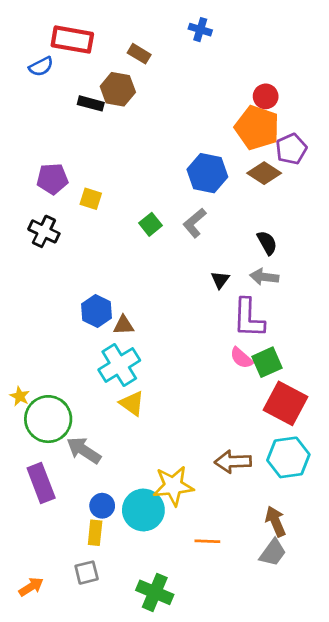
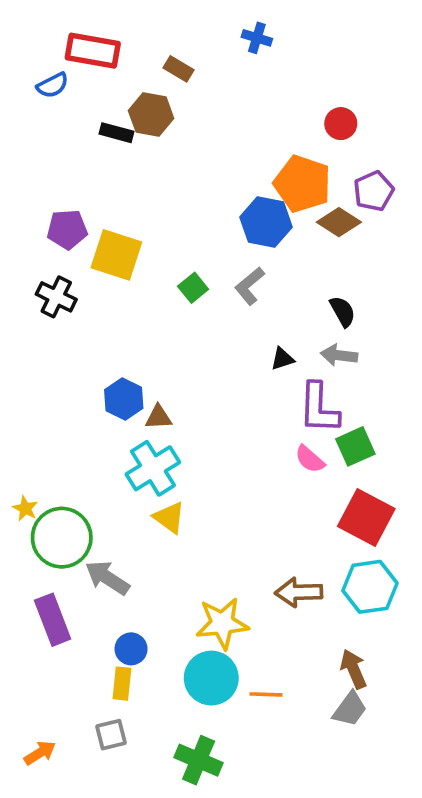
orange pentagon: (257, 128) -> (302, 184), moved
yellow square: (91, 199) -> (116, 255), size x1.8
black triangle: (220, 280) -> (282, 359), turned 36
green square: (267, 362) -> (355, 446), moved
cyan circle: (143, 510) -> (211, 678), moved

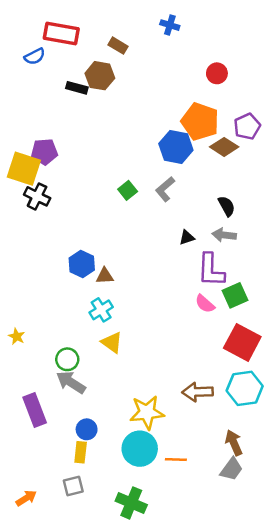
red circle: (341, 124) -> (217, 73), moved
yellow square: (116, 255) -> (24, 169), moved
cyan cross: (153, 468) -> (101, 310), size x0.7
green circle: (62, 538) -> (67, 359), moved, size x0.6

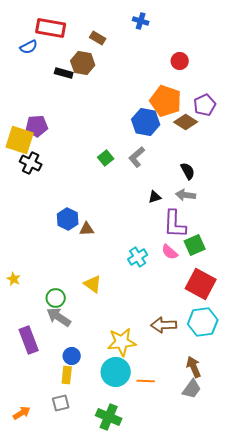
cyan cross: (101, 310) -> (138, 257), moved

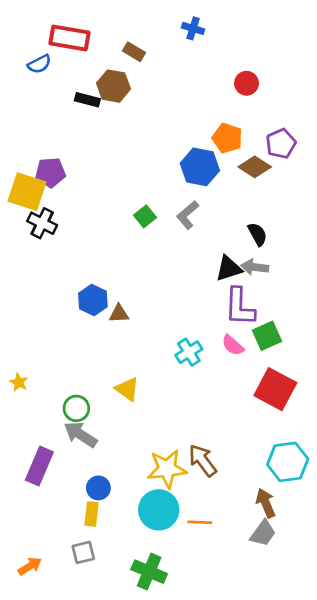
orange pentagon: (166, 101) -> (227, 138), size x0.7
black triangle: (155, 197) -> (229, 268), moved, size x1.5
cyan hexagon: (203, 322) -> (288, 462), moved
brown arrow: (164, 325) -> (203, 460), moved, turned 55
purple rectangle: (29, 340) -> (39, 466), turned 44

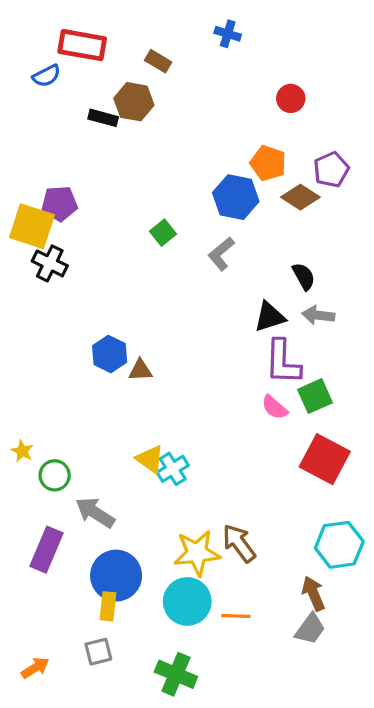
green square: (145, 216) -> (163, 233), moved
gray arrow: (255, 267) -> (318, 315), moved
cyan cross: (189, 352) -> (173, 469), moved
green circle: (76, 408) -> (55, 475), moved
blue circle: (98, 488) -> (116, 576), size x1.8

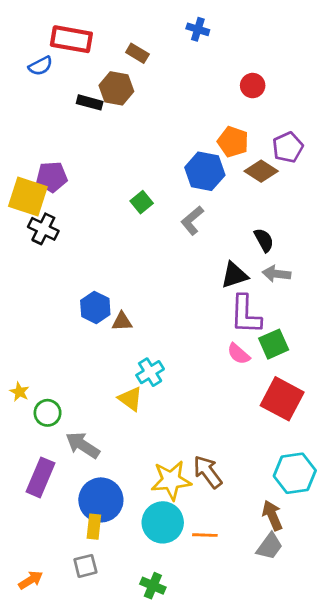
cyan cross: (173, 469) -> (150, 372), moved
green cross: (176, 674) -> (153, 586), size x0.7

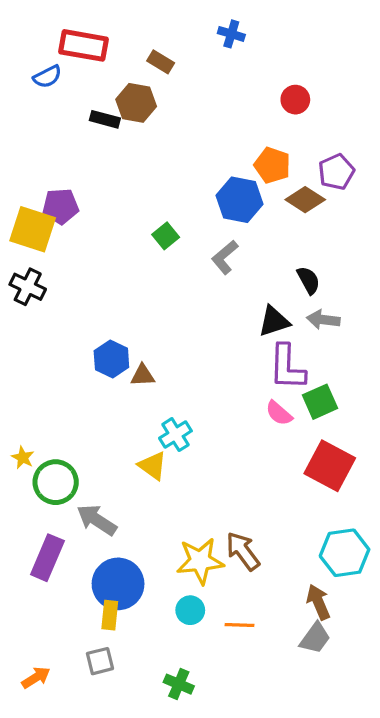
black cross: (43, 229) -> (28, 287), moved
green circle: (48, 413) -> (56, 482), size x1.4
cyan circle: (163, 522) -> (190, 610), size x0.6

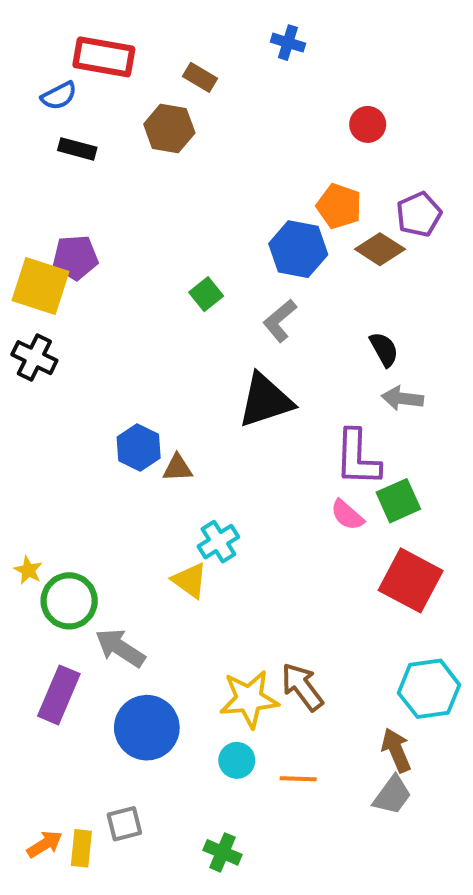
black rectangle: (105, 119) -> (77, 149), moved
black triangle: (274, 321) -> (265, 400), moved, size x1.4
yellow rectangle: (110, 615) -> (81, 848), moved

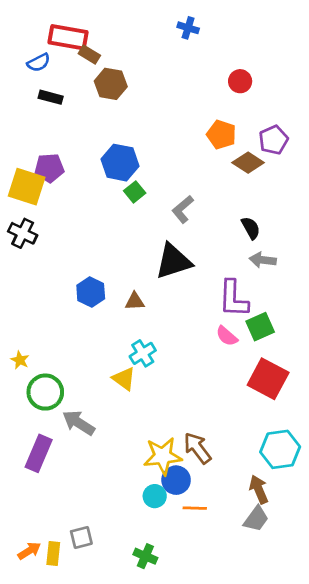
brown rectangle: (200, 77) -> (89, 55), moved
blue hexagon: (298, 249) -> (120, 163), moved
brown triangle: (178, 468) -> (135, 301), moved
yellow star: (28, 570) -> (20, 360), moved
blue circle: (147, 728) -> (176, 480), moved, size x0.7

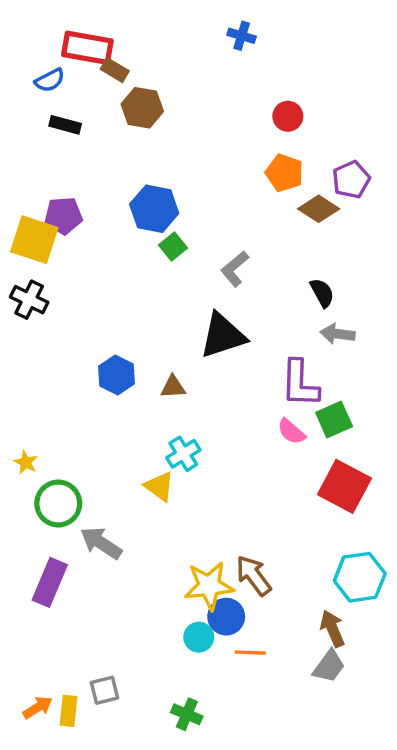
red circle: (240, 81) -> (288, 116), moved

